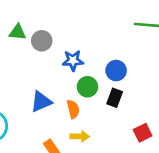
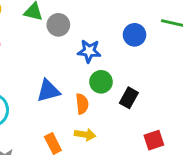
blue circle: (116, 71) -> (135, 35), moved

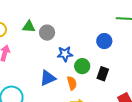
blue circle: (135, 35) -> (104, 41), moved
blue star: (89, 51) -> (65, 54), moved

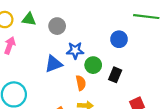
green triangle: (29, 27) -> (29, 19), moved
blue triangle: (48, 78) -> (53, 64), moved

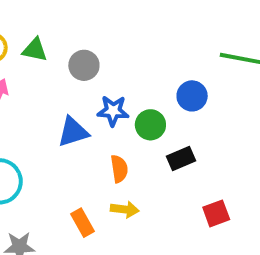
green circle: (93, 65) -> (150, 125), moved
black rectangle: (115, 75) -> (181, 159), turned 40

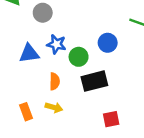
black rectangle: (181, 159) -> (94, 81), size x1.5

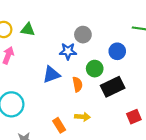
gray circle: (43, 13) -> (83, 35), moved
blue star: (56, 44) -> (68, 51), moved
orange semicircle: (55, 81) -> (77, 84), moved

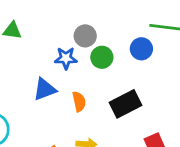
blue circle: (117, 51) -> (141, 49), moved
green circle: (95, 69) -> (102, 57), moved

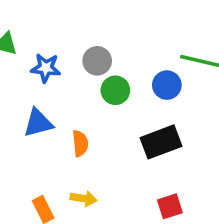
blue star: (66, 58) -> (46, 68), moved
black rectangle: (126, 104) -> (161, 142), moved

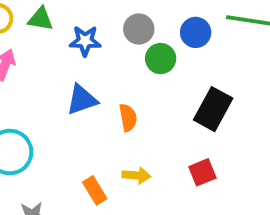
blue circle: (167, 85) -> (196, 32), moved
black rectangle: (161, 142) -> (213, 109), turned -36
red square: (170, 206) -> (202, 172), moved

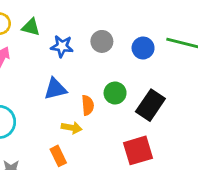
green circle: (161, 59) -> (115, 93), moved
red square: (202, 172) -> (138, 150), size x1.5
yellow arrow: (136, 175) -> (72, 128), moved

